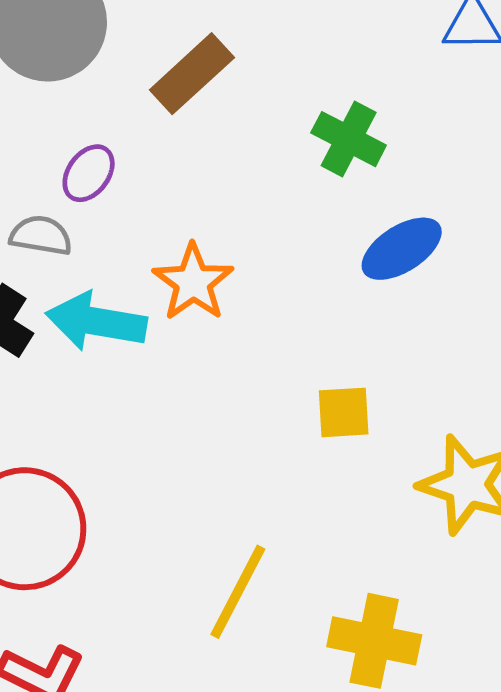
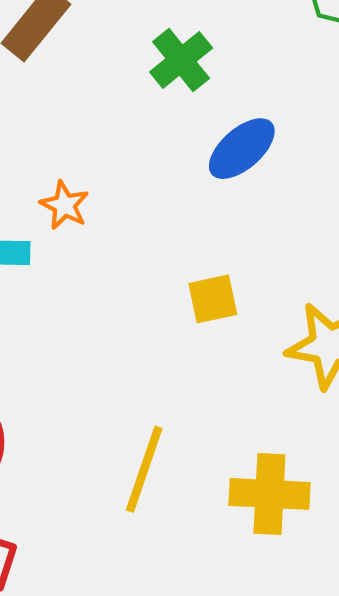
green cross: (349, 139) -> (181, 60), turned 32
orange star: (193, 282) -> (64, 205), size x0.7

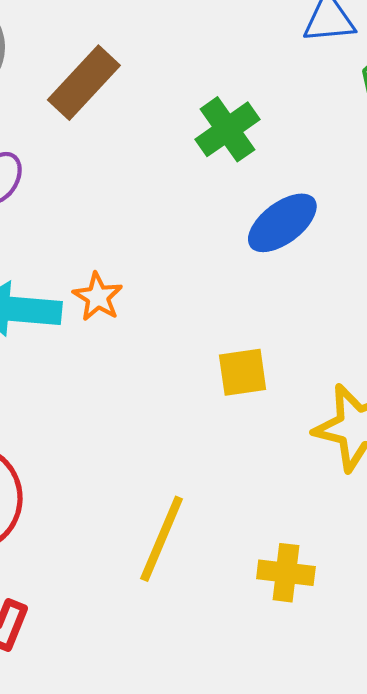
orange star: (64, 205) -> (98, 297), moved
yellow cross: (269, 494) -> (286, 573), size x0.7

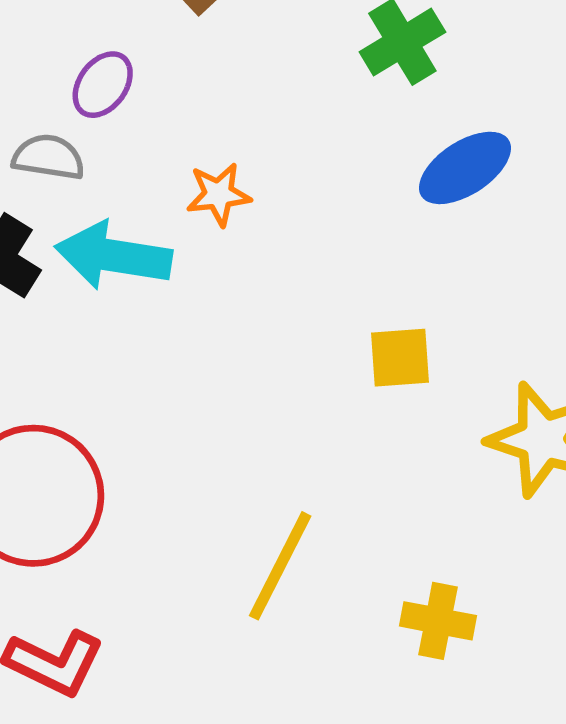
orange star: (98, 297) -> (219, 194), moved, turned 30

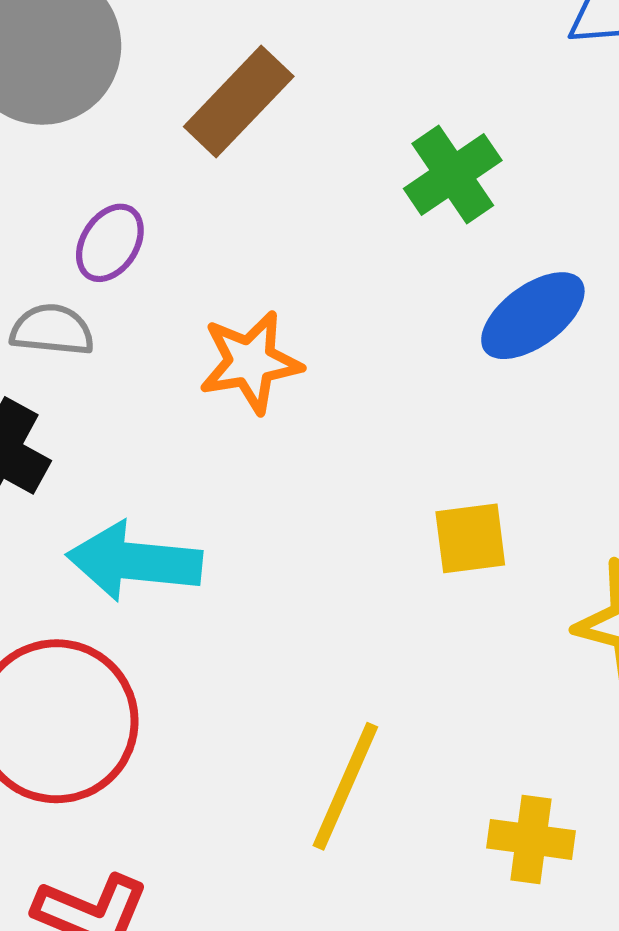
orange star: (219, 194) -> (250, 362), size x1.4
cyan arrow: (113, 256) -> (134, 561), moved

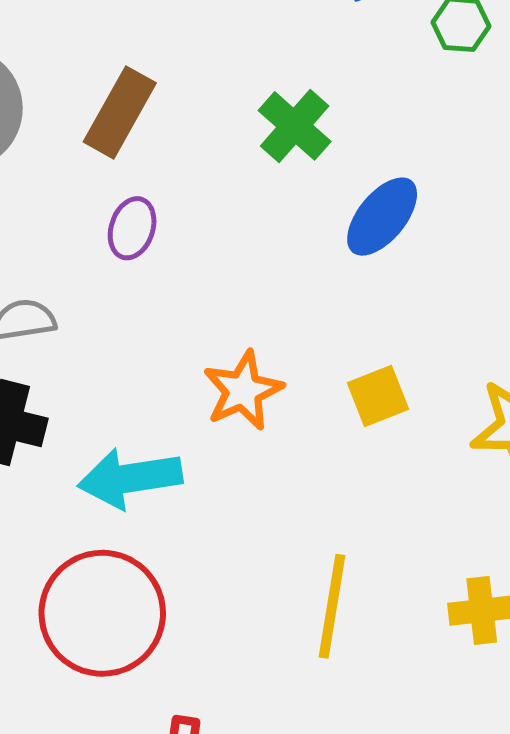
purple ellipse: (110, 243) -> (132, 228), moved
orange star: (250, 362) -> (243, 391), moved

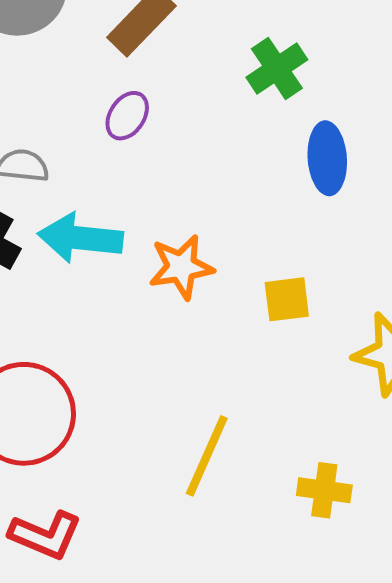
blue ellipse: (382, 217) -> (327, 158), turned -58
cyan arrow: (130, 478) -> (80, 238), moved

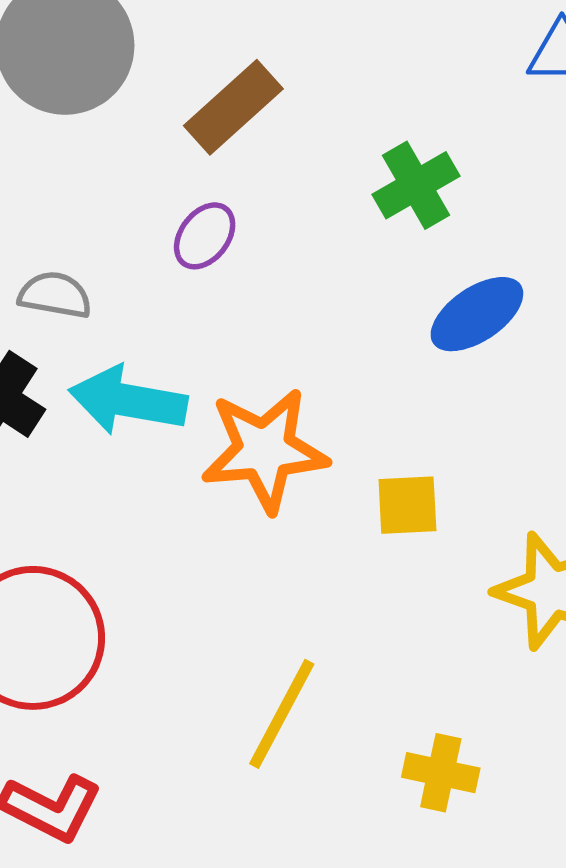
blue ellipse: (327, 158) -> (477, 314), turned 56
orange star: (181, 267) -> (265, 450), size x1.4

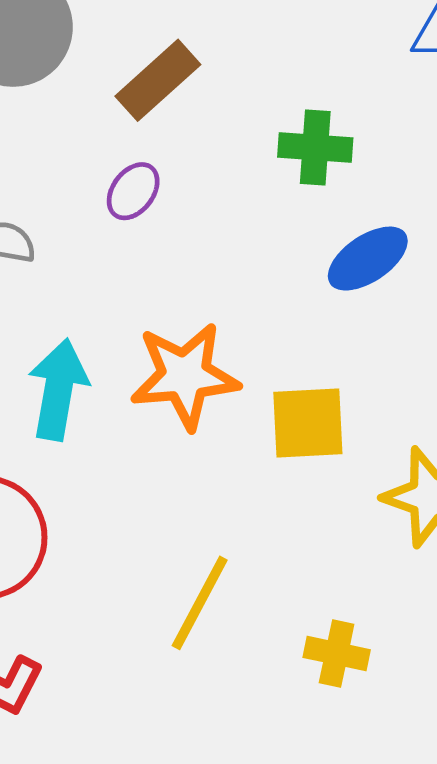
green cross: (416, 185) -> (315, 148), turned 34
cyan arrow: (128, 401) -> (58, 390), moved, turned 90
yellow square: (407, 505) -> (308, 423), size x1.4

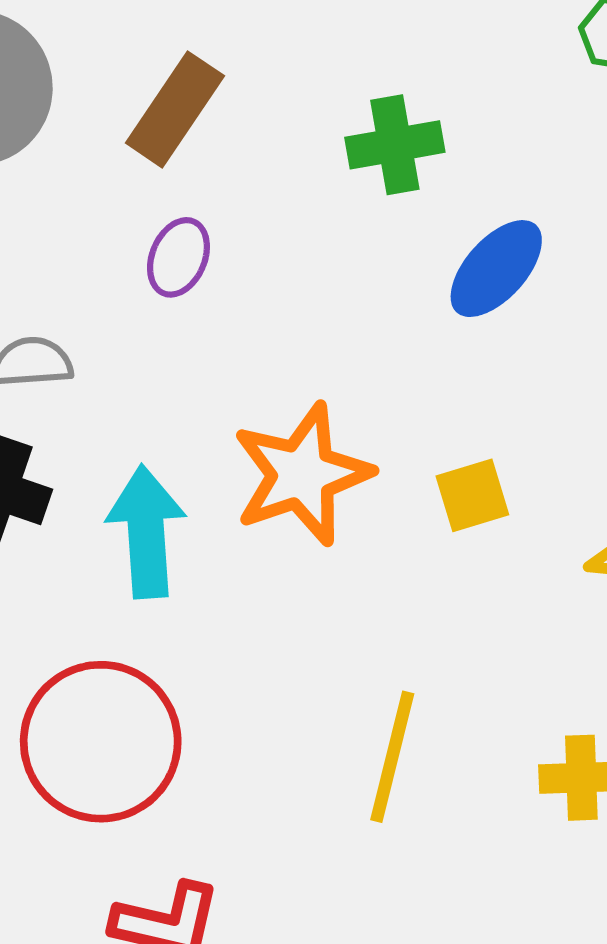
yellow square: (308, 423) -> (472, 495), size x0.7

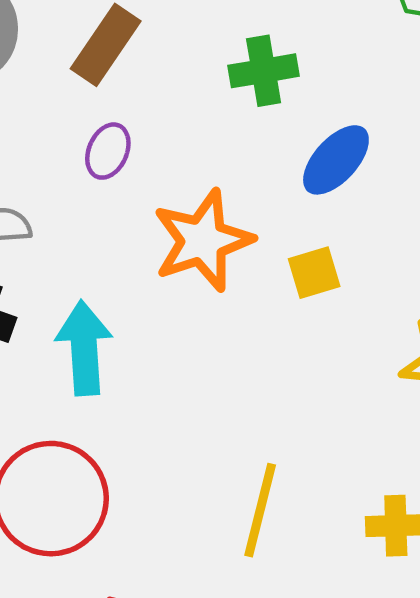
orange star: (302, 474) -> (203, 241), moved
yellow square: (472, 495) -> (314, 273), moved

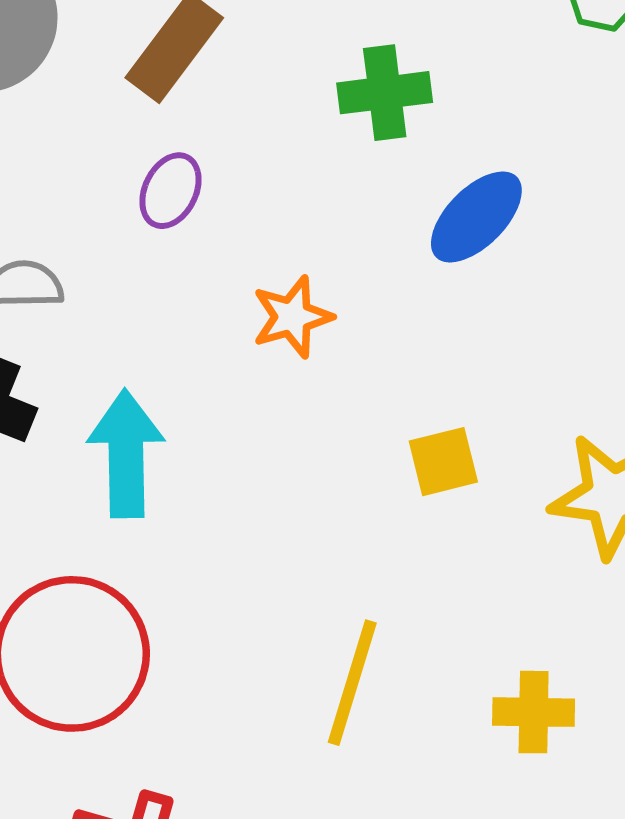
orange star: (203, 241) -> (292, 317), size x0.6
yellow square: (314, 273) -> (443, 462), moved

